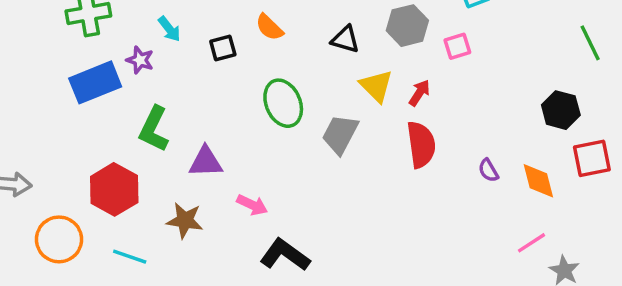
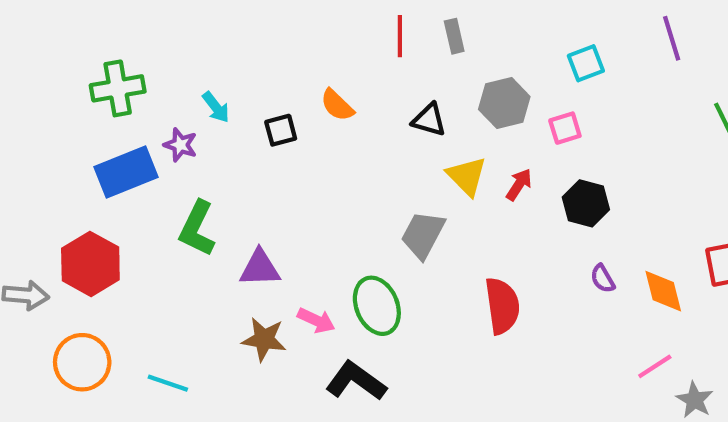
green ellipse: (283, 103) -> (377, 306), moved
black hexagon: (561, 110) -> (586, 203), moved
red semicircle: (421, 145) -> (502, 306), moved
red hexagon: (114, 189) -> (90, 264), moved
brown star: (185, 220) -> (264, 339), moved

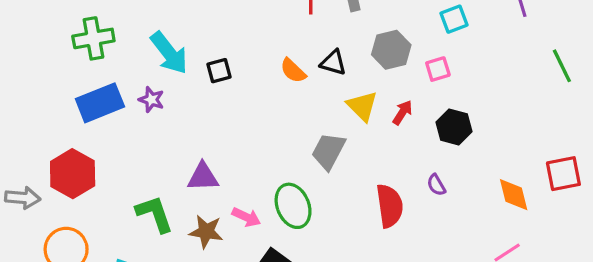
orange semicircle: (337, 105) -> (293, 71), moved
cyan arrow: (216, 107) -> (169, 53), size x1.8
purple star: (180, 145) -> (151, 100), moved
green L-shape: (197, 228) -> (155, 214), moved, turned 135
purple semicircle: (603, 279) -> (436, 185), moved

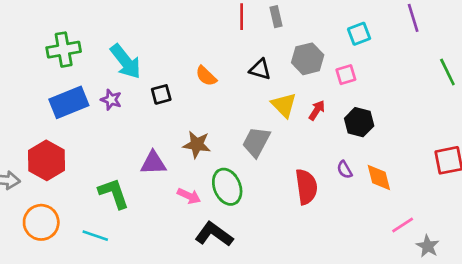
black square: (219, 71) -> (161, 94), moved
orange semicircle: (293, 71) -> (206, 76), moved
orange diamond: (514, 195) -> (379, 178), moved
brown star: (206, 232) -> (197, 145), moved

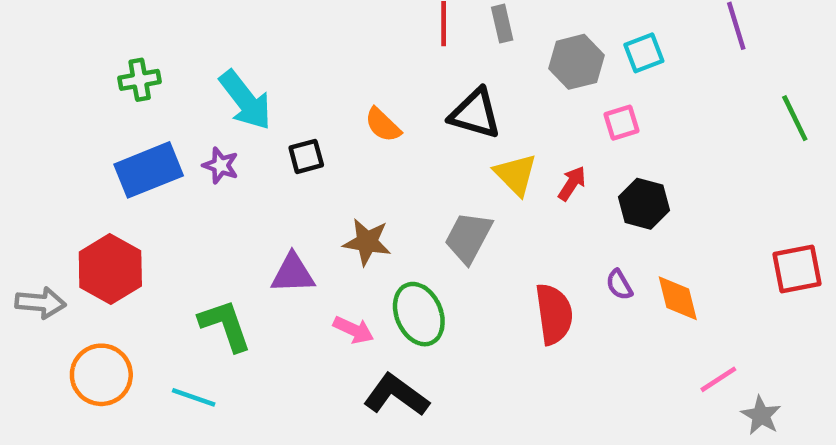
green cross: (64, 50) -> (140, 80), size x0.7
gray hexagon: (308, 59) -> (576, 62), moved
black triangle: (260, 69) -> (475, 114), size x1.4

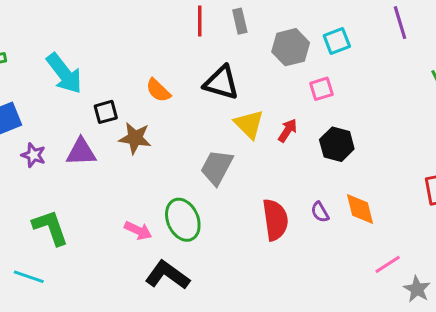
purple star: (221, 165) -> (33, 155), moved
brown star: (367, 242) -> (135, 138), moved
purple triangle: (293, 274) -> (81, 152), moved
purple semicircle: (619, 285) -> (320, 212), moved

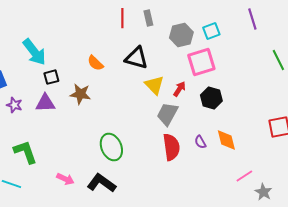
pink square: (321, 89) -> (201, 62), size x1.8
black square: (106, 112) -> (51, 77), moved
gray trapezoid: (217, 167) -> (167, 114), moved
pink arrow: (138, 231) -> (65, 179), moved

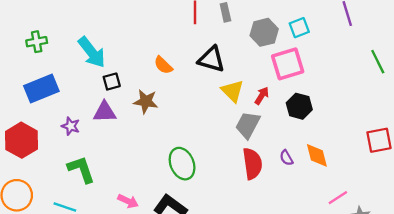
purple star: (14, 105) -> (71, 126), moved

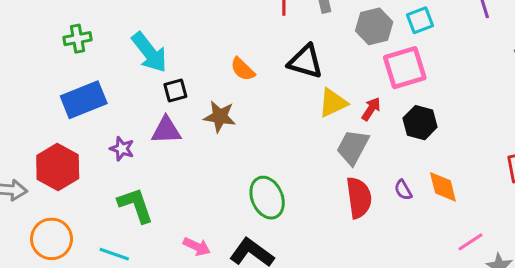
yellow triangle: (232, 91) -> (333, 103), turned 50

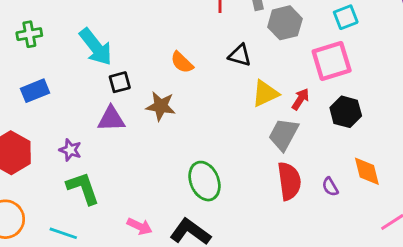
gray hexagon: (374, 26) -> (285, 23), moved
black triangle: (305, 62) -> (240, 55), size x0.7
blue rectangle: (84, 100) -> (35, 91), size x0.7
purple star: (122, 149) -> (70, 150), moved
purple semicircle: (403, 190) -> (330, 187), moved

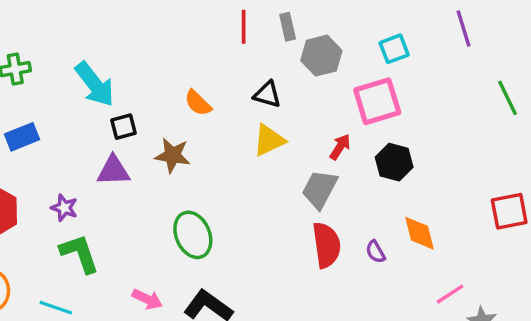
yellow triangle: (265, 93) -> (269, 140), moved
green ellipse: (204, 181) -> (193, 235), moved

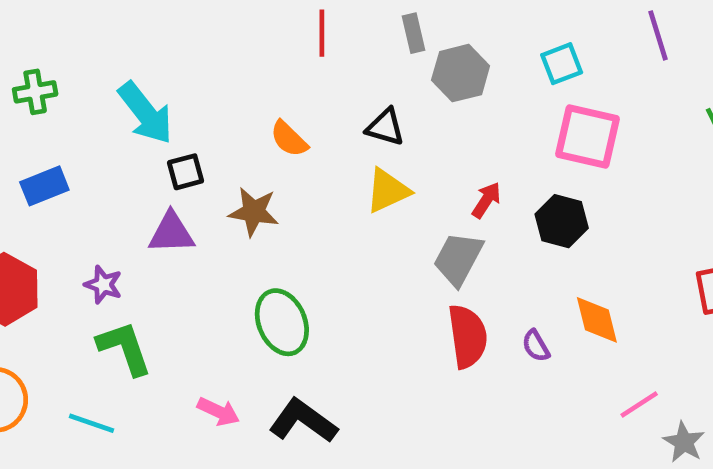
red line: (244, 27) -> (322, 33), moved
pink square: (377, 101) -> (587, 137), moved, turned 30

